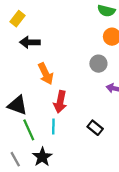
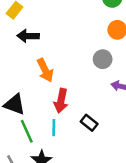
black rectangle: (95, 128) -> (89, 123), moved

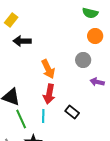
orange arrow: (45, 70) -> (48, 69), moved

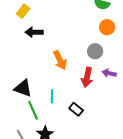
red arrow: (49, 94) -> (87, 77), moved
black rectangle: (72, 112) -> (76, 109), moved
cyan line: (43, 116) -> (52, 96), moved

